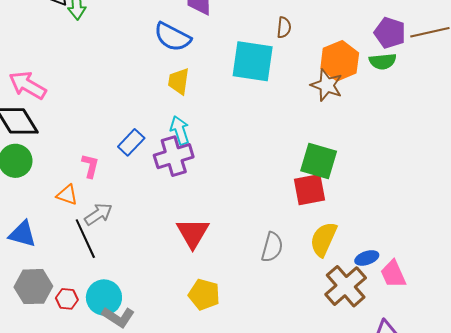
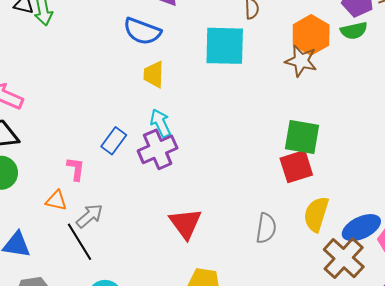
blue ellipse: (367, 258) -> (361, 228), size x1.6

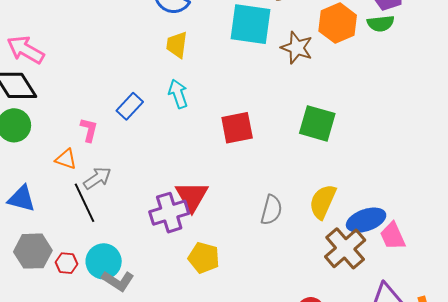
brown star: (301, 61) -> (297, 48), moved
purple cross: (158, 149) -> (169, 213), moved
red square: (296, 167) -> (237, 128), moved

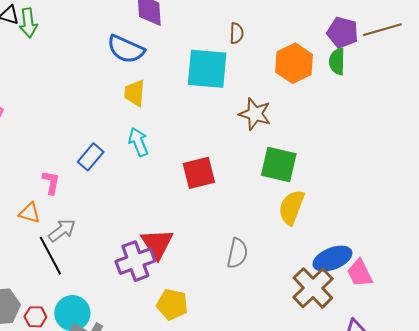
green semicircle: (381, 23) -> (337, 61), turned 100
brown star: (297, 48) -> (255, 114), moved
yellow semicircle: (323, 202) -> (292, 207), moved

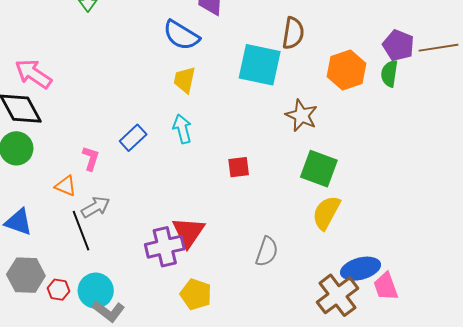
brown semicircle: (237, 33) -> (293, 33), size x1.5
red square: (199, 173) -> (239, 167), size x0.7

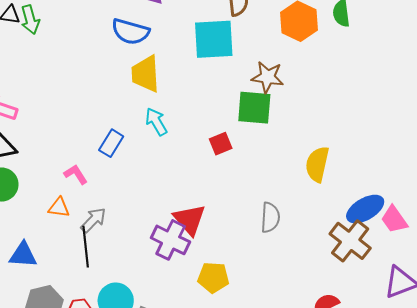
yellow trapezoid: (185, 80) -> (145, 74), size x1.4
pink L-shape: (91, 158) -> (76, 174), turned -35
green square: (319, 169) -> (254, 108), moved
black line: (81, 231) -> (86, 247), turned 30
purple cross: (165, 247) -> (171, 240), turned -36

